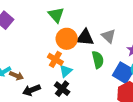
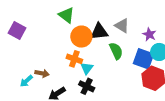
brown arrow: (16, 76) -> (42, 73), moved

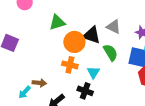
green triangle: (66, 15) -> (57, 22), turned -48
black triangle: (99, 32) -> (92, 35), turned 30
cyan triangle: (87, 68) -> (93, 72), moved

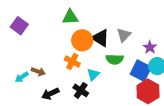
gray triangle: (114, 27) -> (124, 35), turned 35
green semicircle: (110, 52) -> (115, 59), turned 108

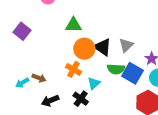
blue square: (141, 71) -> (132, 73), moved

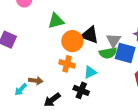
gray triangle: (126, 45) -> (114, 40), moved
cyan triangle: (94, 83) -> (90, 72), turned 32

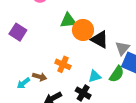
orange circle: (72, 41) -> (83, 30), moved
green semicircle: (108, 53) -> (117, 74), moved, turned -54
orange cross: (67, 64) -> (63, 64), moved

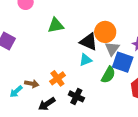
orange circle: (83, 30) -> (105, 32), moved
orange cross: (63, 64) -> (57, 78), moved, turned 35
cyan triangle: (95, 76) -> (86, 60), moved

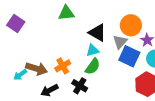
orange circle: (105, 32) -> (131, 25), moved
green semicircle: (108, 75) -> (93, 66), moved
brown arrow: (32, 84) -> (37, 69), size x1.5

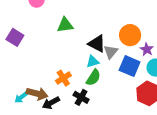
gray triangle: (120, 42) -> (111, 52), moved
brown arrow: (37, 69) -> (37, 94), moved
cyan arrow: (20, 75) -> (21, 97), moved

